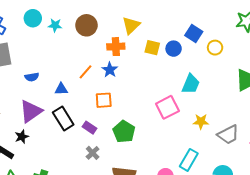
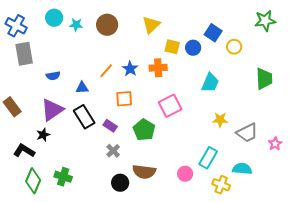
orange cross: (116, 47) -> (158, 68), moved
pink square: (167, 107) -> (170, 106), moved

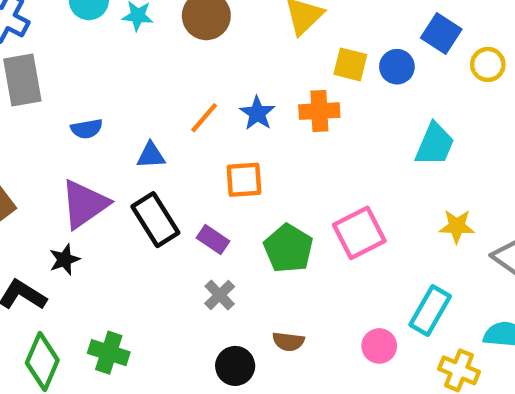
pink square: (170, 106) -> (359, 233), moved
brown semicircle: (144, 172) -> (288, 342), size x0.6

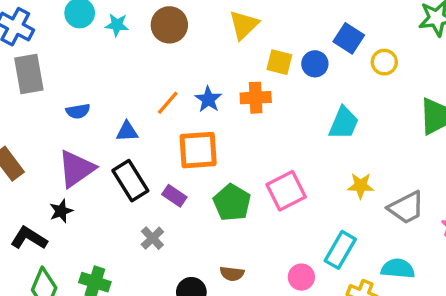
orange square: (244, 180) -> (198, 150), size x1.4
gray cross: (220, 295) -> (152, 238), moved

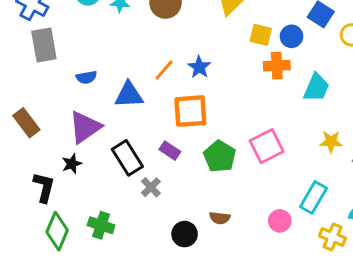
orange cross: (256, 98) -> (277, 66), moved
blue triangle: (127, 132) -> (129, 95), size x1.5
black rectangle: (130, 181) -> (127, 158), moved
black L-shape: (29, 238) -> (44, 187), turned 72

